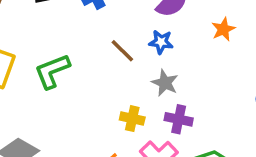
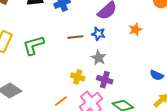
brown line: (122, 51) -> (75, 37), turned -56

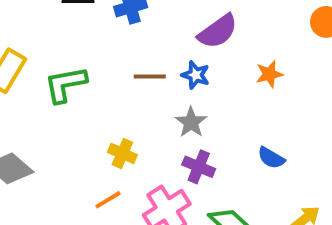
blue semicircle: (157, 75) -> (271, 158), moved
yellow cross: (78, 77) -> (122, 153), moved

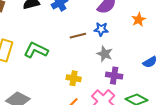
green L-shape: (65, 84) -> (36, 50), turned 50
blue semicircle: (271, 158) -> (150, 62), turned -48

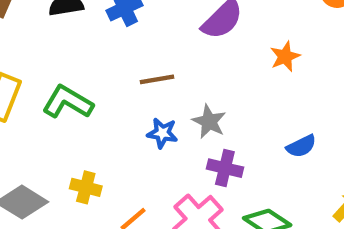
blue star: (101, 29) -> (162, 133), moved
yellow cross: (74, 78) -> (86, 187), moved

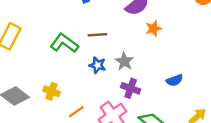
orange star: (285, 56) -> (153, 28), moved
green L-shape: (68, 102) -> (64, 43), moved

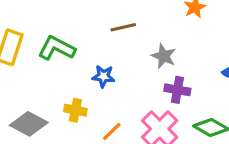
green L-shape: (64, 43) -> (57, 48), moved
blue star: (97, 65) -> (103, 76), moved

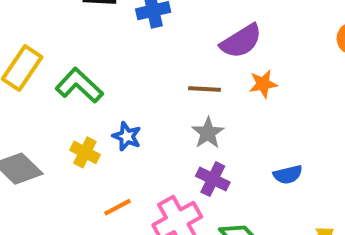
brown line: (123, 27) -> (205, 89), moved
yellow cross: (75, 110) -> (85, 152), moved

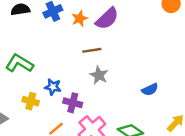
orange star: (263, 84) -> (80, 19), moved
purple cross: (213, 179) -> (73, 103), moved

